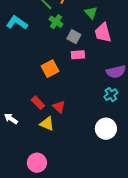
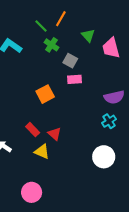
pink trapezoid: (103, 33) -> (111, 48), moved

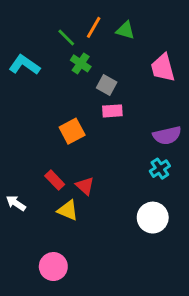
green triangle: (88, 35) -> (125, 30), moved, turned -32

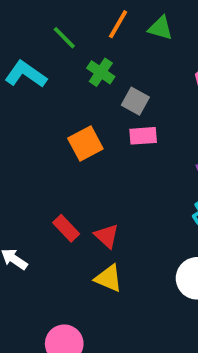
green line: (66, 37) -> (64, 38), moved
orange square: (72, 131) -> (85, 144), moved
yellow triangle: (68, 210) -> (108, 278), moved

